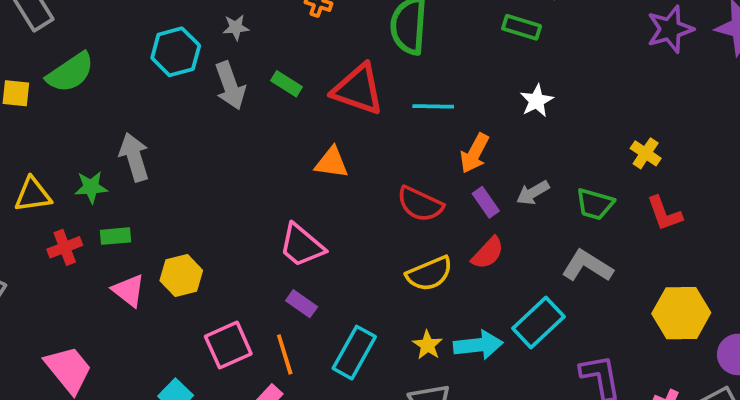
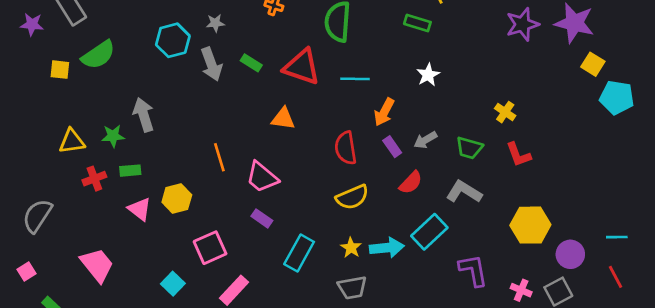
red semicircle: (420, 204) -> (346, 148), turned 56
red semicircle: (488, 253) -> (411, 183), moved
orange line: (285, 354) -> (219, 157), moved

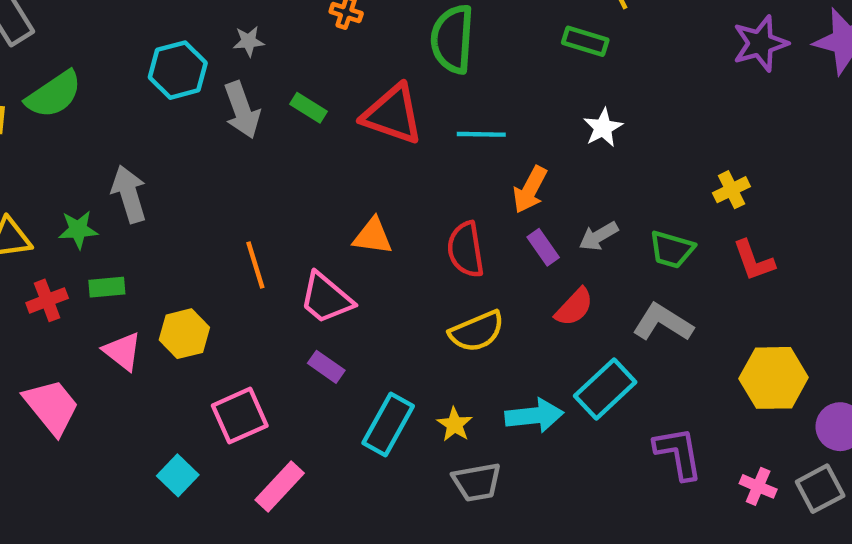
yellow cross: (505, 112) -> (731, 190), turned 30
orange triangle: (283, 119) -> (373, 236), moved
yellow star: (351, 248) -> (455, 424), moved
pink trapezoid: (97, 265) -> (52, 407), moved

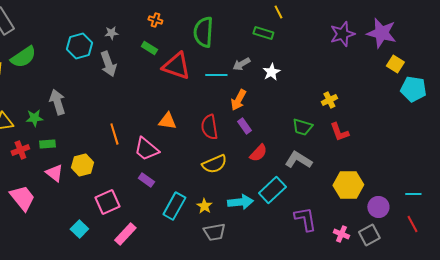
green rectangle: (308, 108) -> (149, 48), moved
gray arrow: (599, 236) -> (241, 64), moved

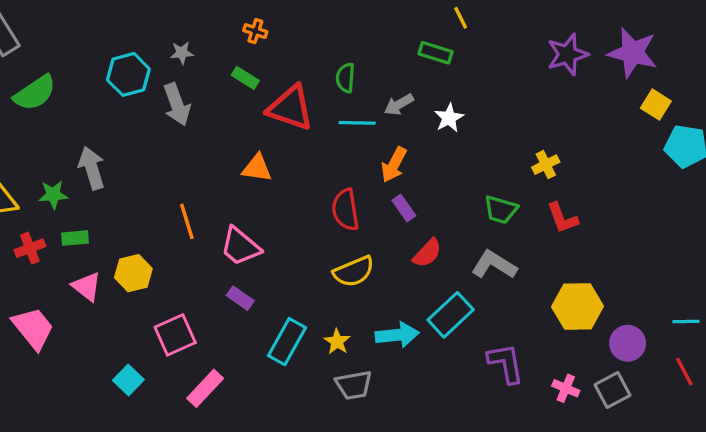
green semicircle: (203, 32) -> (345, 78), moved, size x0.6
orange triangle: (167, 121) -> (257, 168), moved

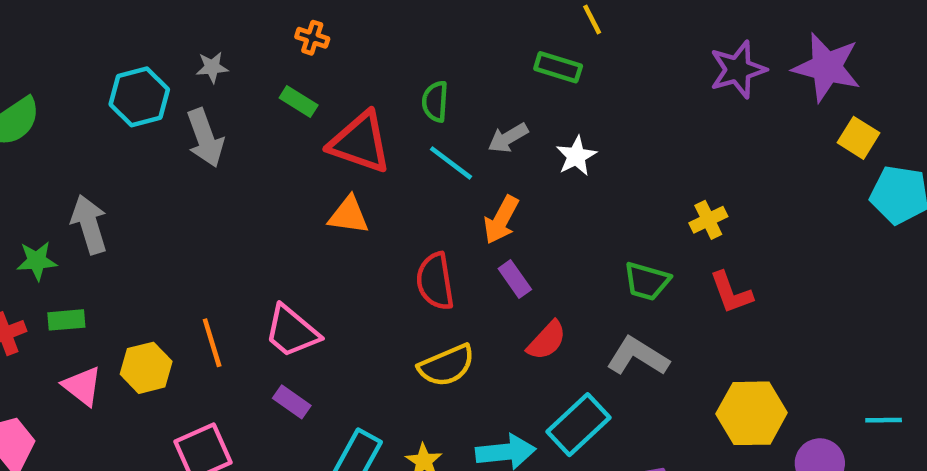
cyan line: (357, 123) -> (451, 163), turned 36
orange triangle: (257, 168) -> (349, 215), moved
orange line: (187, 221) -> (212, 343), moved
cyan line: (686, 322) -> (884, 420), moved

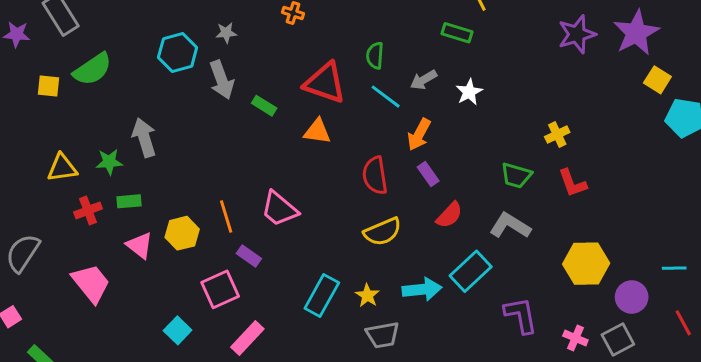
purple star: (827, 67) -> (636, 33), turned 30
green rectangle: (299, 101) -> (264, 106), moved
purple rectangle: (292, 402) -> (249, 256), moved

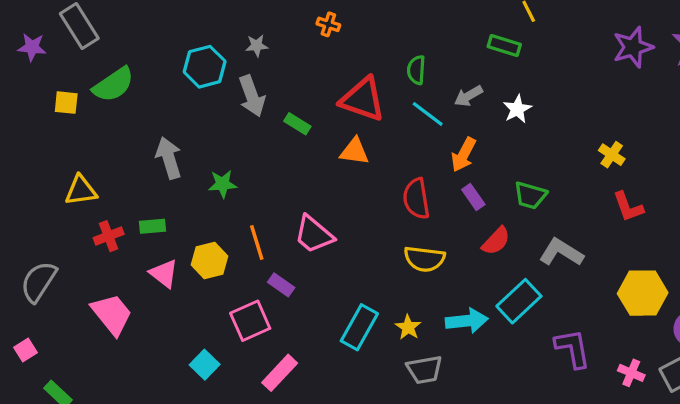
yellow cross: (557, 135) -> (612, 155), turned -30
green star: (109, 162) -> (223, 184), moved
green trapezoid: (516, 176) -> (530, 195), moved
yellow semicircle: (383, 232) -> (424, 259), turned 30

